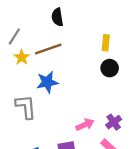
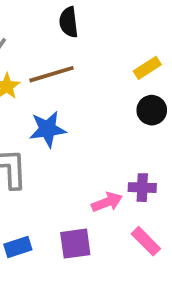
yellow rectangle: (106, 43) -> (147, 68), turned 49
purple cross: (114, 122) -> (142, 188), moved, turned 35

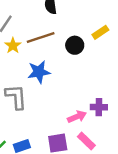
black circle: (152, 110) -> (75, 45), moved
pink rectangle: (146, 241) -> (86, 141), moved

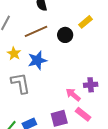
yellow star: (13, 46) -> (14, 53), moved
pink arrow: (77, 117) -> (73, 95), turned -112

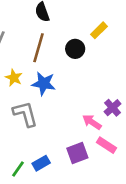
brown line: (36, 31) -> (39, 48), turned -45
blue star: (37, 60) -> (44, 84), turned 30
purple cross: (91, 85) -> (113, 108), turned -32

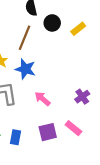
black circle: (75, 49) -> (52, 23), moved
pink arrow: (92, 122) -> (42, 99), moved
blue rectangle: (41, 163) -> (15, 137), turned -56

